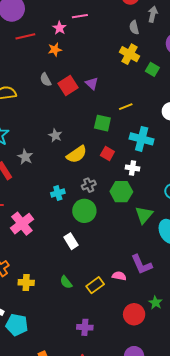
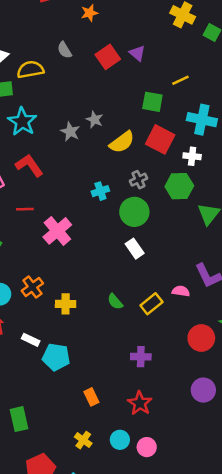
gray semicircle: (46, 80) -> (64, 50), moved
red square: (107, 154) -> (160, 139), size x1.6
gray star: (25, 157) -> (70, 132), moved
white rectangle: (71, 241) -> (135, 249), moved

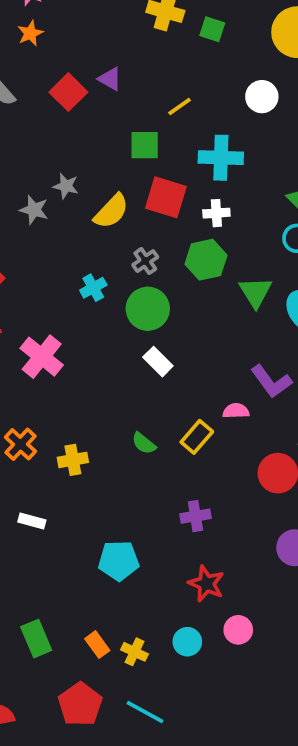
cyan pentagon: (56, 357) -> (119, 561), moved
orange rectangle: (91, 397) -> (97, 645), moved
pink circle: (147, 447) -> (238, 630), moved

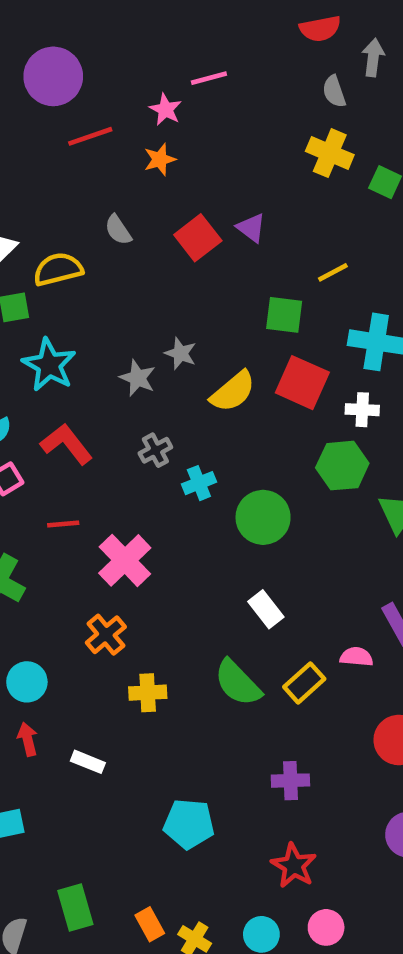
gray cross: (145, 261) -> (155, 450), moved
white rectangle: (158, 362) -> (266, 609), moved
green semicircle: (144, 443) -> (238, 683), size x1.6
orange cross: (20, 444) -> (106, 635), moved

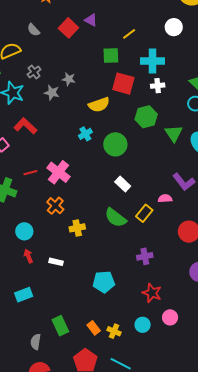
yellow semicircle: (233, 391) -> (99, 105), moved, turned 30
white cross: (362, 410) -> (158, 86), moved
gray cross: (155, 450) -> (34, 72), moved
red line: (63, 524) -> (30, 173), moved

